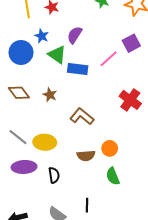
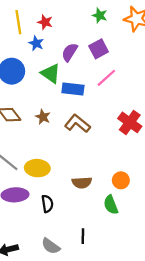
blue star: (42, 36) -> (36, 43), moved
purple square: (131, 43) -> (99, 49), moved
brown L-shape: (82, 116) -> (77, 124), moved
orange circle: (110, 148) -> (121, 180), moved

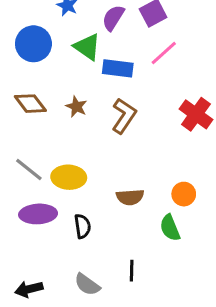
brown L-shape: (77, 124) -> (124, 116), turned 85

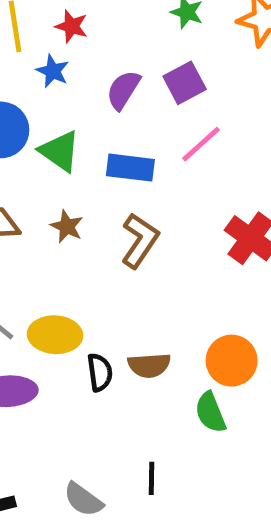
green triangle: (87, 47) -> (60, 151), moved
orange circle: (184, 194) -> (232, 361), size x1.4
black semicircle: (83, 226) -> (100, 372), moved

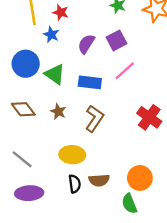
yellow ellipse: (55, 335) -> (72, 155), moved

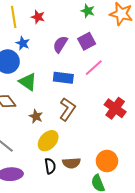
blue star: (51, 35) -> (23, 43), moved
green triangle: (55, 74) -> (28, 82), moved
brown star: (58, 112) -> (36, 116), moved
yellow ellipse: (72, 155) -> (48, 141), turned -50

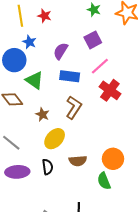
purple semicircle: (60, 44) -> (61, 51), moved
red cross: (115, 108) -> (110, 90), moved
black semicircle: (50, 166) -> (48, 167), moved

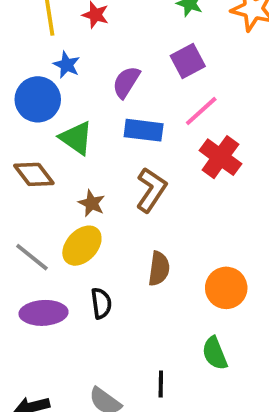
yellow ellipse: (55, 139) -> (82, 246), moved
brown semicircle: (78, 161) -> (159, 269), moved, turned -78
green semicircle: (104, 181) -> (215, 353), moved

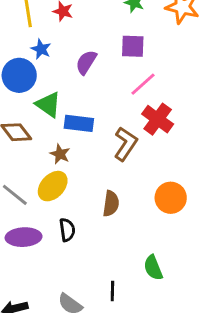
purple square: (188, 61) -> (133, 46), turned 30
blue rectangle: (144, 130) -> (79, 123), moved
brown L-shape: (151, 190) -> (126, 144), moved
orange circle: (226, 288) -> (171, 198), moved

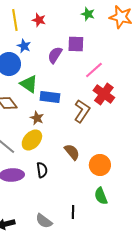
purple square: (133, 46) -> (76, 44), moved
orange circle: (171, 198) -> (100, 165), moved
brown semicircle: (111, 204) -> (72, 152), turned -48

